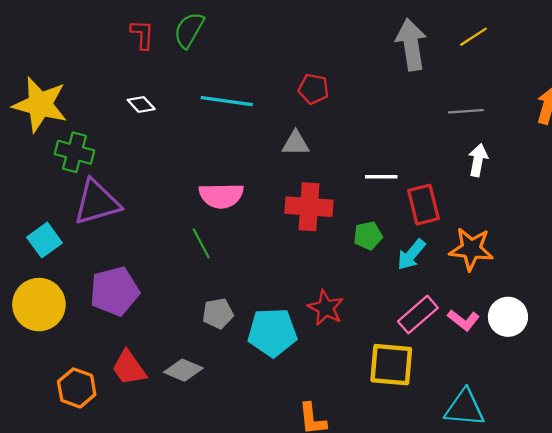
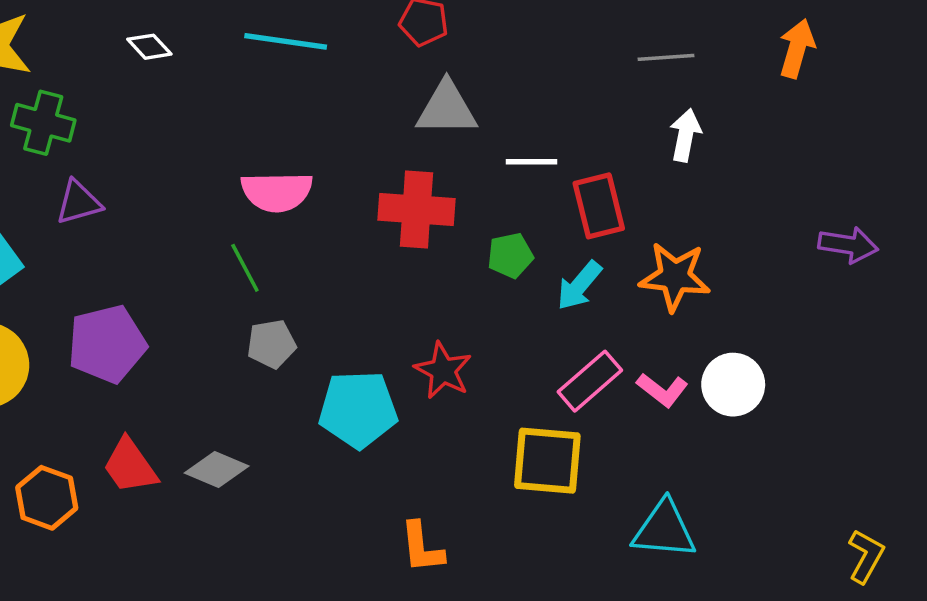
gray triangle: (296, 143) -> (447, 109), moved, size x1.4
purple triangle: (97, 202) -> (79, 202), size x0.6
gray pentagon: (218, 313) -> (271, 344), moved

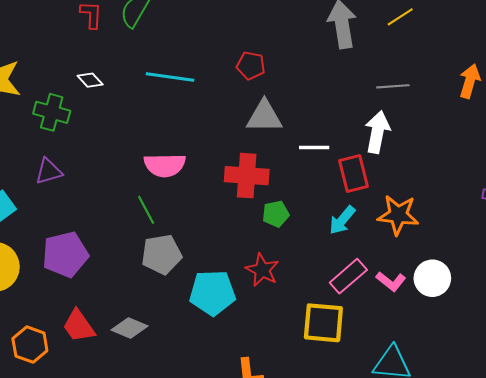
green cross: (43, 123) -> (52, 112), moved
white arrow: (685, 135) -> (377, 132), moved, size x1.4
green pentagon: (510, 255) -> (276, 214), moved
gray pentagon: (271, 344) -> (162, 254), size x1.4

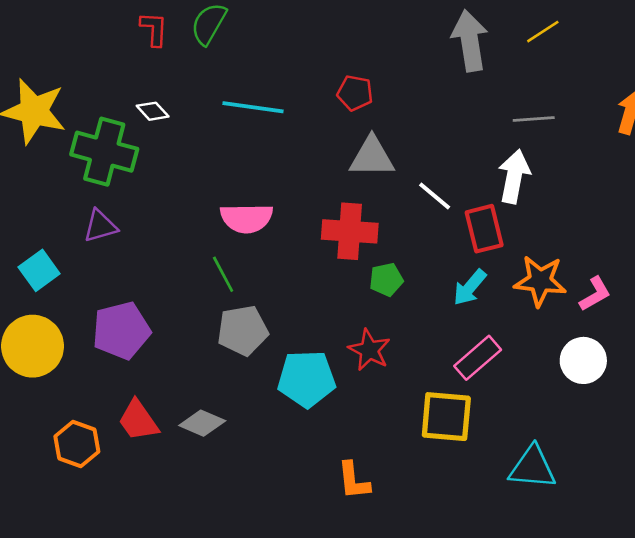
green cross: (52, 112) -> (104, 152), size x1.4
white line: (314, 148) -> (435, 196), turned 40
pink L-shape: (391, 281) -> (595, 294), moved, turned -68

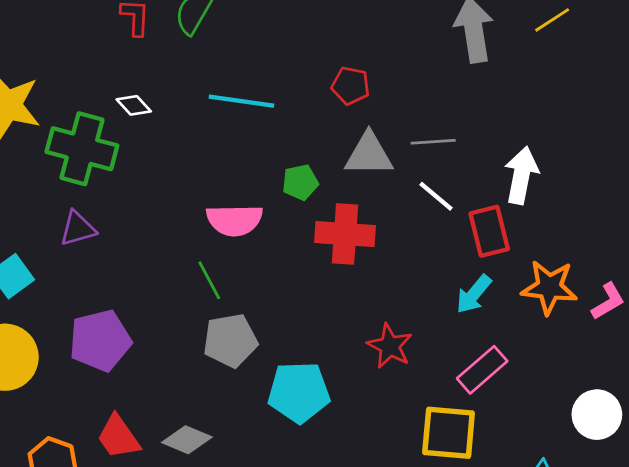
gray line: (534, 119) -> (433, 142), moved
green pentagon: (386, 280) -> (300, 182), moved
red star: (369, 350) -> (390, 346), moved
white circle: (583, 360) -> (597, 415), moved

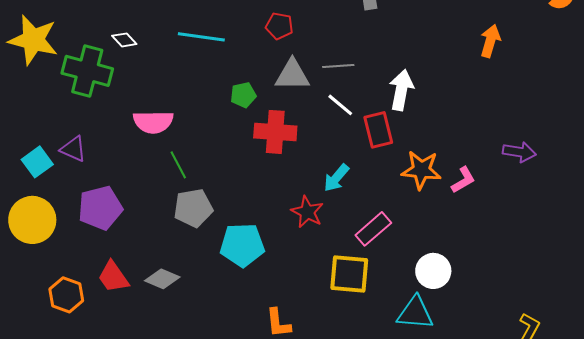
pink semicircle: (234, 220) -> (153, 122), moved
purple triangle: (78, 228) -> (73, 149), moved, turned 40
cyan arrow: (474, 294) -> (336, 178), moved
white circle: (597, 415) -> (433, 271), moved

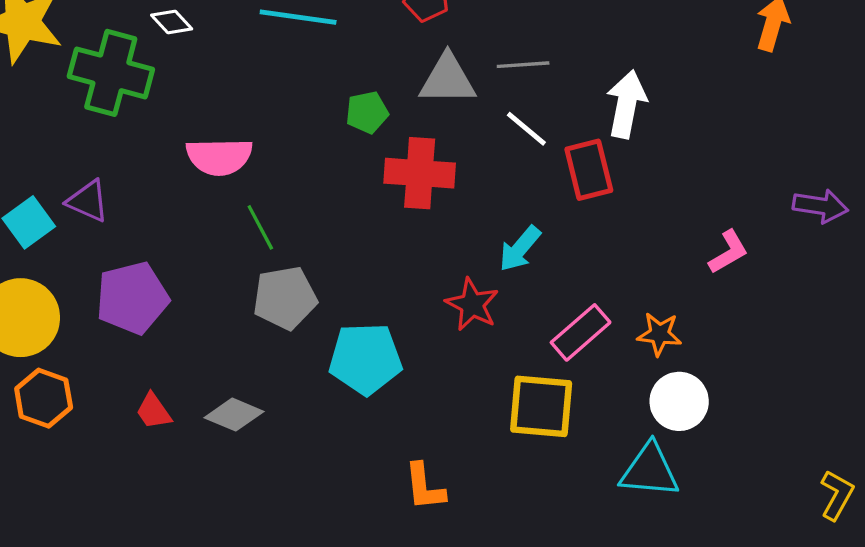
orange star: (421, 170) -> (659, 334), moved, size x0.7
red trapezoid: (113, 277) -> (154, 411), size x0.7
orange hexagon: (66, 295) -> (44, 398), moved

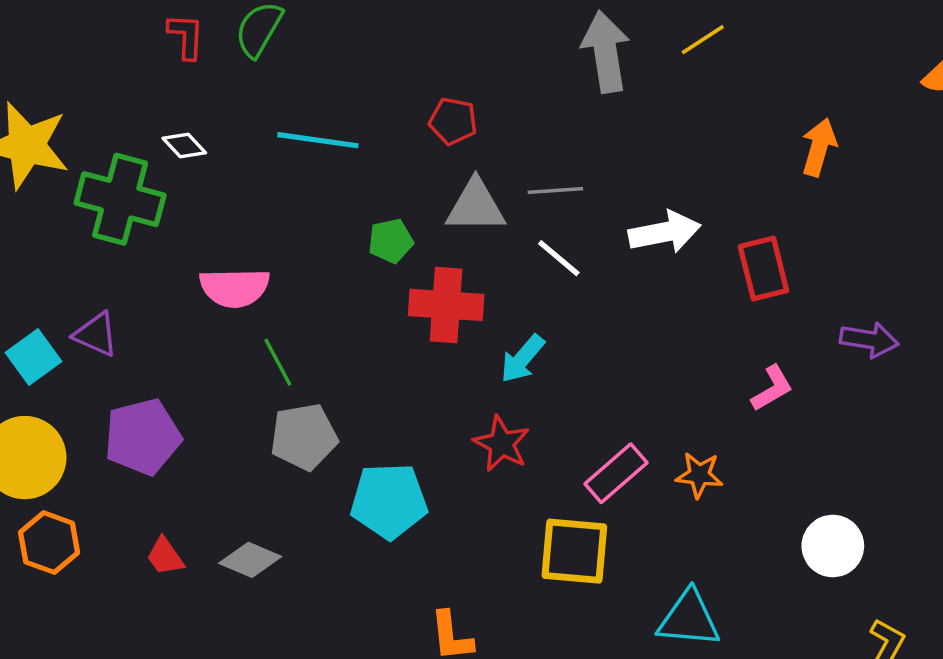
white arrow: (627, 104) -> (665, 232), turned 68
red rectangle: (589, 170) -> (763, 269), moved
cyan arrow: (520, 249) -> (522, 359), moved
white circle: (679, 401) -> (833, 546), moved

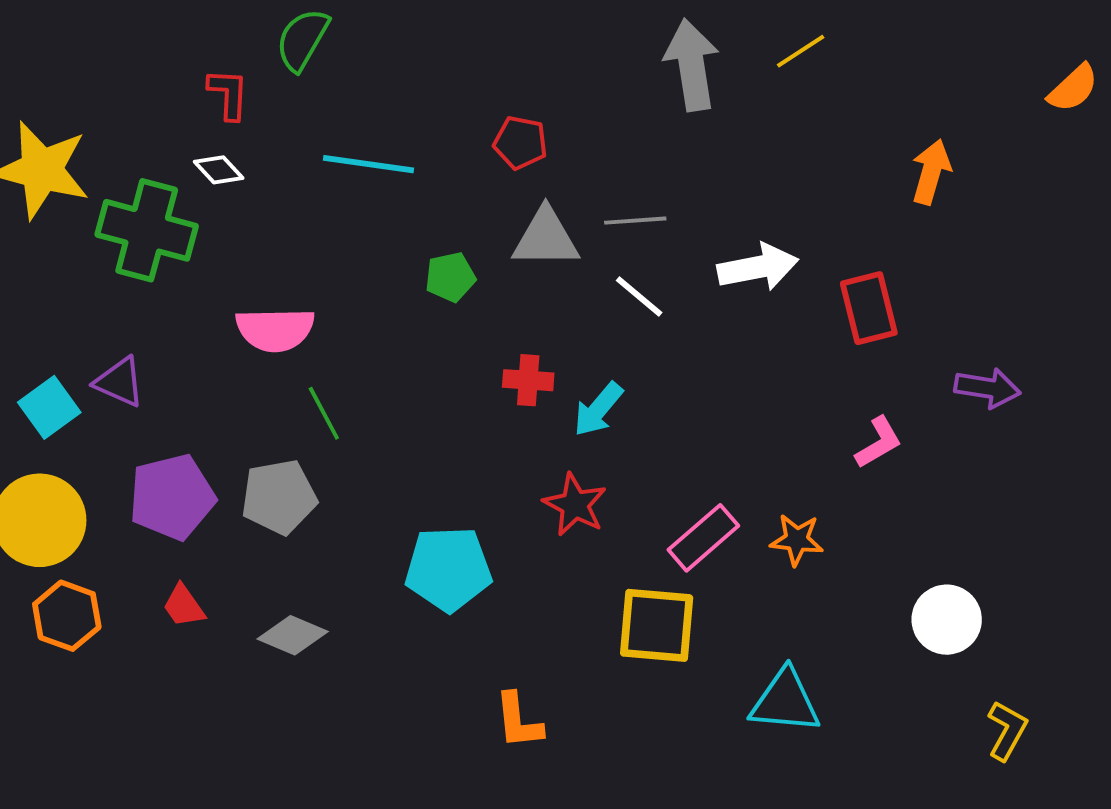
red L-shape: (186, 36) -> (228, 94), moved
red cross: (446, 305) -> (528, 380), moved, size x0.6
gray pentagon: (304, 437) -> (279, 497), moved
red trapezoid: (165, 556) -> (184, 606), moved

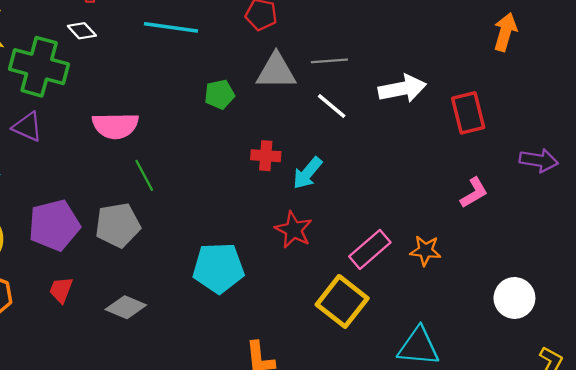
purple triangle: (119, 382) -> (27, 127), moved
red trapezoid: (184, 606) -> (61, 290), turned 56
yellow square: (657, 625) -> (342, 301), turned 33

